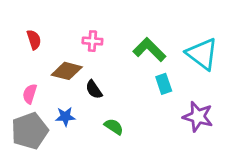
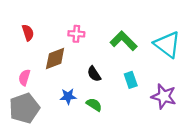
brown diamond: (67, 71) -> (55, 59), turned -35
cyan rectangle: (164, 84) -> (131, 80), moved
black semicircle: (94, 90) -> (94, 74), moved
blue star: (65, 117) -> (68, 96), moved

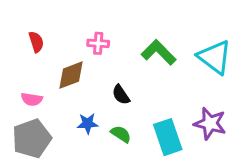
pink semicircle: (24, 77) -> (32, 99), turned -98
cyan rectangle: (131, 80) -> (168, 137), moved, size x1.6

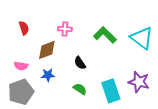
blue star: (88, 123) -> (48, 75), moved

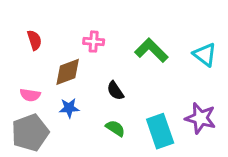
cyan triangle: (142, 38) -> (205, 55), size x0.7

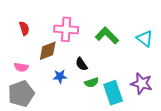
pink cross: (94, 42) -> (66, 29), size x1.6
blue star: (69, 108) -> (60, 76), moved
green semicircle: (115, 128) -> (92, 82), moved, turned 128

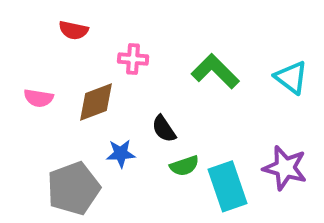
red semicircle: (24, 28) -> (73, 30), moved, turned 120
pink cross: (66, 29) -> (133, 59), size x0.6
pink semicircle: (21, 67) -> (39, 98), moved
gray pentagon: (21, 94) -> (73, 188), moved

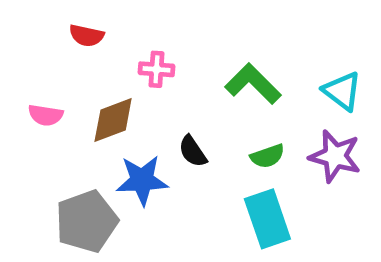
blue star: (121, 153) -> (142, 180), size x1.5
green semicircle: (184, 166) -> (267, 156), moved
purple star: (285, 168) -> (335, 156), moved

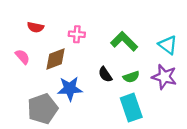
red semicircle: (87, 36) -> (35, 27), moved
pink semicircle: (46, 115) -> (22, 57), turned -140
black semicircle: (193, 151) -> (105, 74), moved

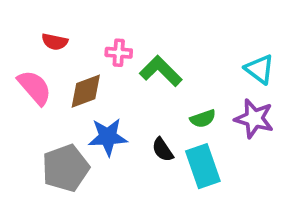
green L-shape: (124, 41) -> (161, 71), moved
pink semicircle: (22, 57) -> (35, 87), size x1.5
black semicircle: (105, 74) -> (163, 150), moved

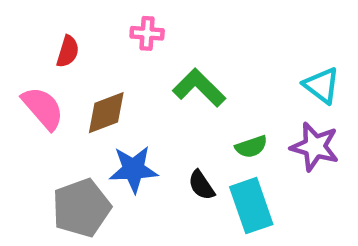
red semicircle: (55, 42) -> (68, 51), turned -85
pink cross: (119, 53) -> (147, 33), moved

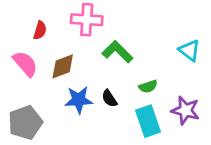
pink cross: (147, 33) -> (87, 20), size x1.6
purple star: (315, 147) -> (185, 110), moved
black semicircle: (201, 185) -> (109, 98), moved
gray pentagon: (81, 208) -> (25, 122), moved

